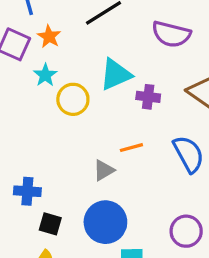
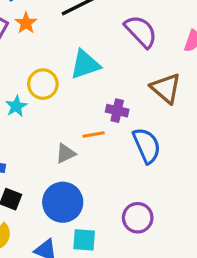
purple semicircle: (171, 34) -> (141, 31), turned -153
cyan star: (45, 75) -> (16, 106), moved
purple cross: (148, 97) -> (117, 111), moved

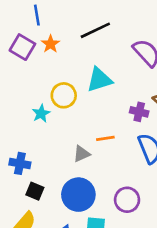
purple cross: (117, 111) -> (139, 112), moved
purple circle: (138, 218) -> (127, 200), moved

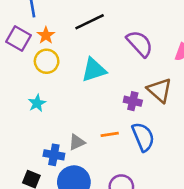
yellow circle: (64, 95) -> (47, 61), moved
orange line: (105, 138) -> (110, 134), moved
blue cross: (20, 163) -> (54, 155), moved

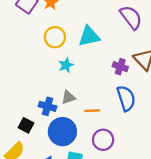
yellow circle: (47, 61) -> (55, 37), moved
cyan star: (37, 103) -> (66, 65), moved
orange line: (110, 134) -> (92, 111), moved

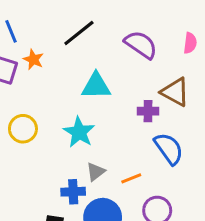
cyan triangle: (89, 36) -> (96, 86), turned 30
yellow circle: (55, 37) -> (23, 129), moved
cyan star: (66, 65) -> (79, 132), size x1.5

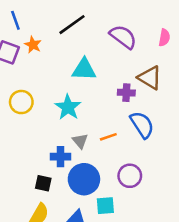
gray triangle: (96, 172) -> (80, 141), turned -35
orange line: (131, 178) -> (108, 137), moved

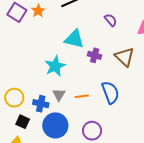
purple semicircle: (123, 37) -> (111, 20), size x0.6
purple cross: (126, 93) -> (95, 55), moved
yellow circle: (21, 102) -> (14, 98), moved

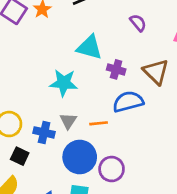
cyan star: (55, 66) -> (64, 83), turned 30
blue semicircle: (110, 92) -> (128, 102), moved, turned -85
blue circle: (55, 125) -> (80, 157), moved

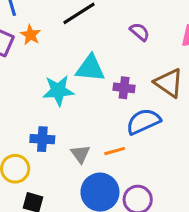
cyan star: (64, 83) -> (58, 91), moved
blue cross: (44, 132) -> (42, 139), moved

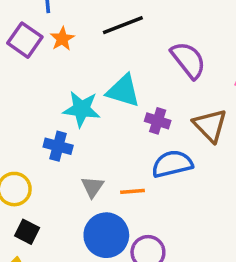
purple semicircle: (140, 32) -> (188, 60), size x1.6
blue cross: (42, 139) -> (58, 146), moved

